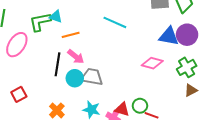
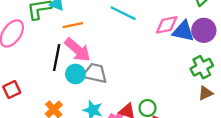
pink arrow: (76, 57) -> (78, 50), size x1.4
pink diamond: (152, 63) -> (167, 25), moved, turned -30

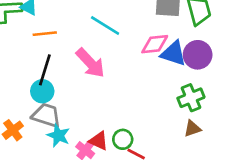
pink arrow: (78, 50) -> (90, 63), moved
black line: (57, 58) -> (45, 70), moved
gray trapezoid: (95, 73) -> (46, 115), moved

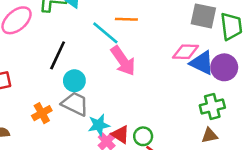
cyan line: (105, 25) -> (105, 33), moved
orange line: (45, 34) -> (126, 19), moved
black line: (45, 70) -> (58, 55), moved
cyan star: (58, 135) -> (99, 125), moved, turned 30

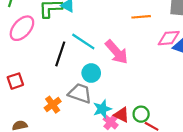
orange line: (126, 19) -> (141, 17), moved
cyan line: (105, 33) -> (83, 41), moved
cyan circle: (74, 81) -> (91, 73), moved

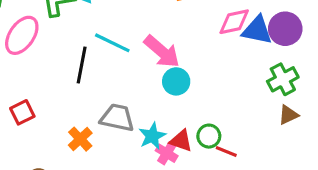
cyan circle: (91, 73) -> (176, 81), moved

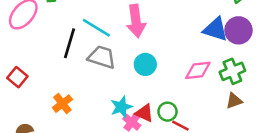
pink diamond: (234, 22) -> (198, 70), moved
pink arrow: (162, 52) -> (136, 21), moved, turned 36
red square: (22, 112) -> (17, 77), turned -30
gray trapezoid: (117, 118) -> (102, 57), moved

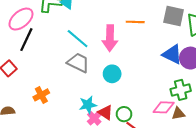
black line: (70, 43) -> (26, 40), moved
pink diamond: (198, 70) -> (164, 107), moved

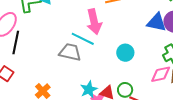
cyan line: (78, 39) -> (83, 39), moved
cyan circle: (112, 74) -> (125, 53), moved

